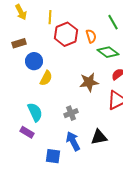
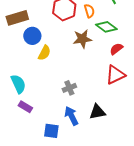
brown rectangle: (19, 43) -> (17, 18), size x1.5
brown star: (89, 82) -> (82, 39), moved
cyan semicircle: (35, 112) -> (18, 84), moved

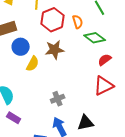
brown star: (82, 39) -> (55, 50), moved

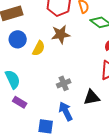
blue circle: (21, 47) -> (18, 39), moved
black triangle: (86, 123) -> (92, 97), moved

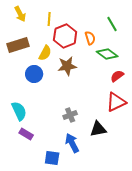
blue circle: (18, 39) -> (34, 74), moved
yellow semicircle: (39, 48) -> (45, 53), moved

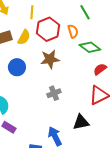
green line: (112, 24) -> (85, 12), moved
yellow semicircle: (45, 53) -> (24, 37), moved
gray cross: (70, 115) -> (54, 93), moved

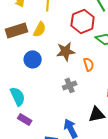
red hexagon: (48, 29) -> (83, 21), moved
orange semicircle: (73, 31) -> (89, 64), moved

